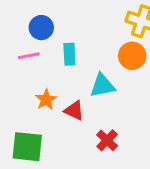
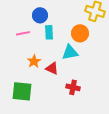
blue circle: (41, 28) -> (40, 15), moved
orange circle: (132, 56) -> (80, 33), moved
red cross: (107, 140) -> (73, 87), turned -32

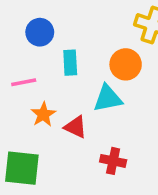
blue circle: (40, 15) -> (40, 32), moved
pink line: (23, 33) -> (24, 82), moved

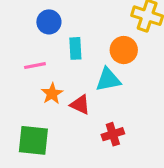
red cross: (113, 161) -> (113, 134), turned -30

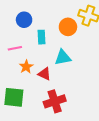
orange circle: (124, 50) -> (68, 27), moved
red cross: (113, 134) -> (55, 101), moved, size x1.5

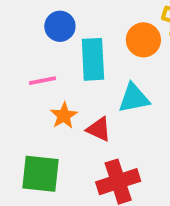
cyan rectangle: (41, 37) -> (93, 59), size x1.5

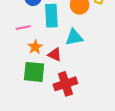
green square: (41, 174) -> (34, 72), moved

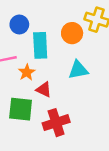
cyan triangle: (74, 37) -> (78, 70), moved
orange star: (35, 47) -> (27, 72), moved

